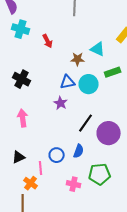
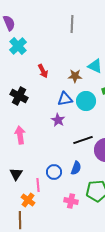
cyan cross: (21, 29) -> (18, 46), turned 30
red arrow: (48, 41) -> (43, 71), moved
black line: (86, 123) -> (83, 140), turned 36
black triangle: (19, 157) -> (16, 174), turned -32

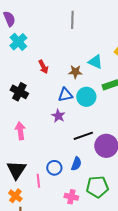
black triangle: (16, 174) -> (16, 170), size x1.5
orange cross: (28, 200) -> (15, 196), moved

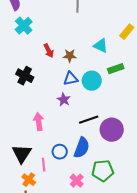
brown star: (75, 72) -> (70, 56), moved
pink arrow: (20, 131) -> (39, 122), moved
blue semicircle: (76, 164) -> (82, 148), size x1.5
orange cross: (15, 196) -> (29, 180), moved
pink cross: (71, 197) -> (77, 181), turned 32

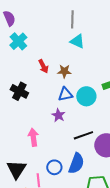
cyan triangle: (101, 46) -> (77, 41), moved

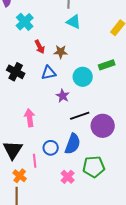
cyan cross: (18, 41) -> (25, 22), moved
blue triangle: (65, 94) -> (49, 73), moved
purple star: (58, 115) -> (63, 96), moved

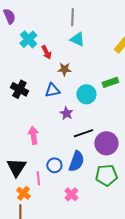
red arrow: (40, 47) -> (46, 52), moved
green pentagon: (94, 167) -> (106, 175), moved

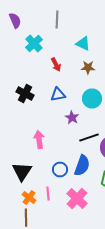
gray line: (72, 17) -> (57, 20), moved
red arrow: (46, 52) -> (56, 64), moved
brown star: (64, 69) -> (88, 68), moved
pink line: (38, 178) -> (48, 194), moved
pink cross: (71, 194) -> (77, 198), size x1.5

